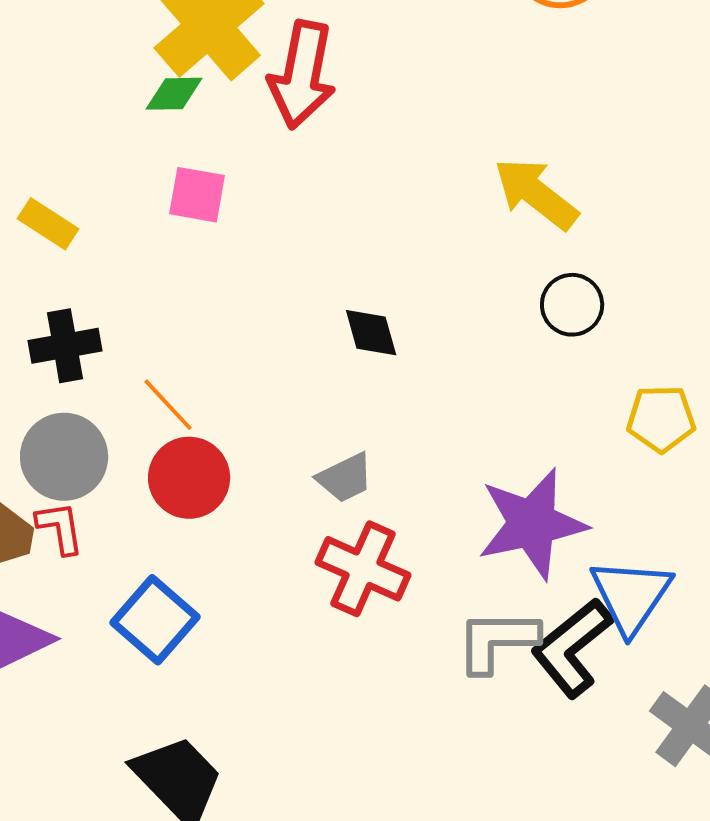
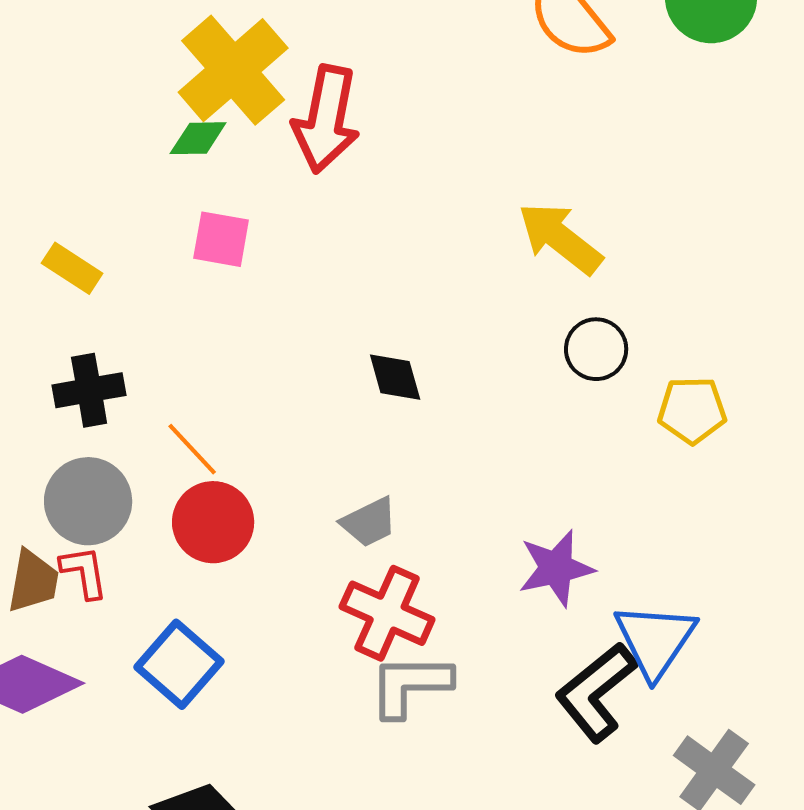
yellow pentagon: (661, 419) -> (692, 410), moved
purple star: (532, 524) -> (556, 568), size x0.7
gray L-shape: (497, 641) -> (410, 685), moved

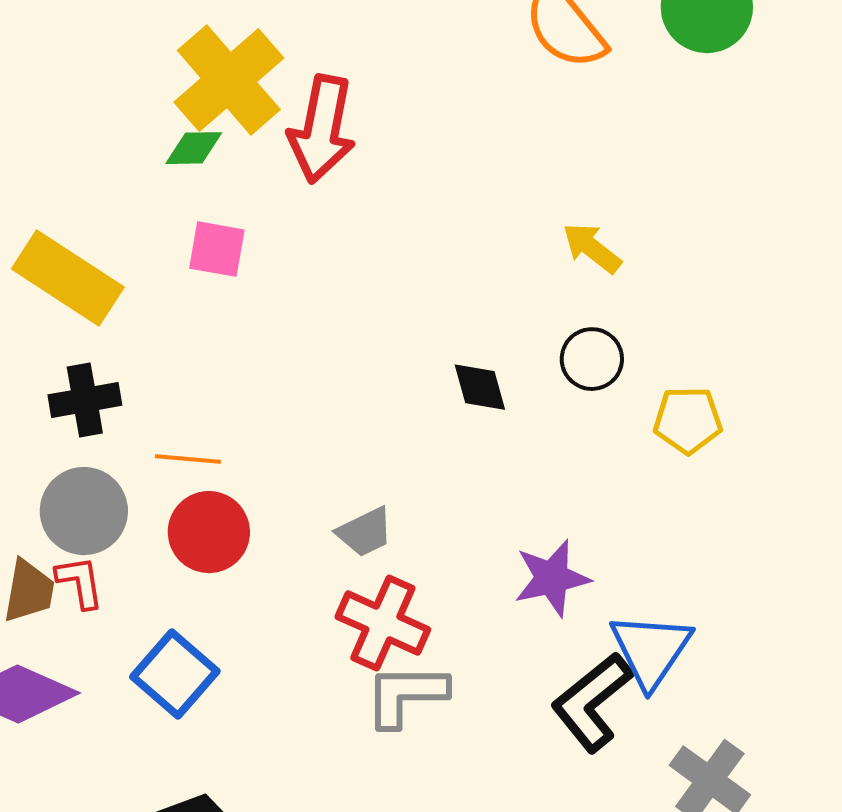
yellow arrow: (560, 238) -> (592, 248), moved, size x0.7
yellow rectangle: (72, 268) -> (68, 278), size x1.8
black diamond: (395, 377) -> (480, 387), moved
orange line: (192, 449) -> (188, 459), turned -42

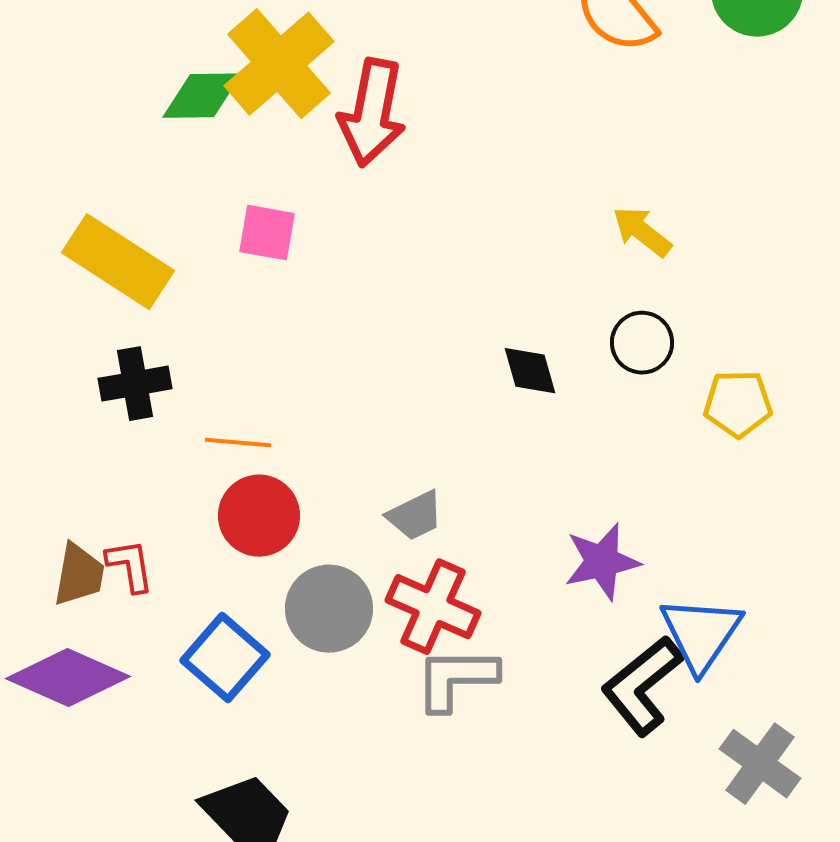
green diamond: (194, 148) -> (202, 96), moved, size x1.4
gray circle: (84, 511) -> (329, 609), moved

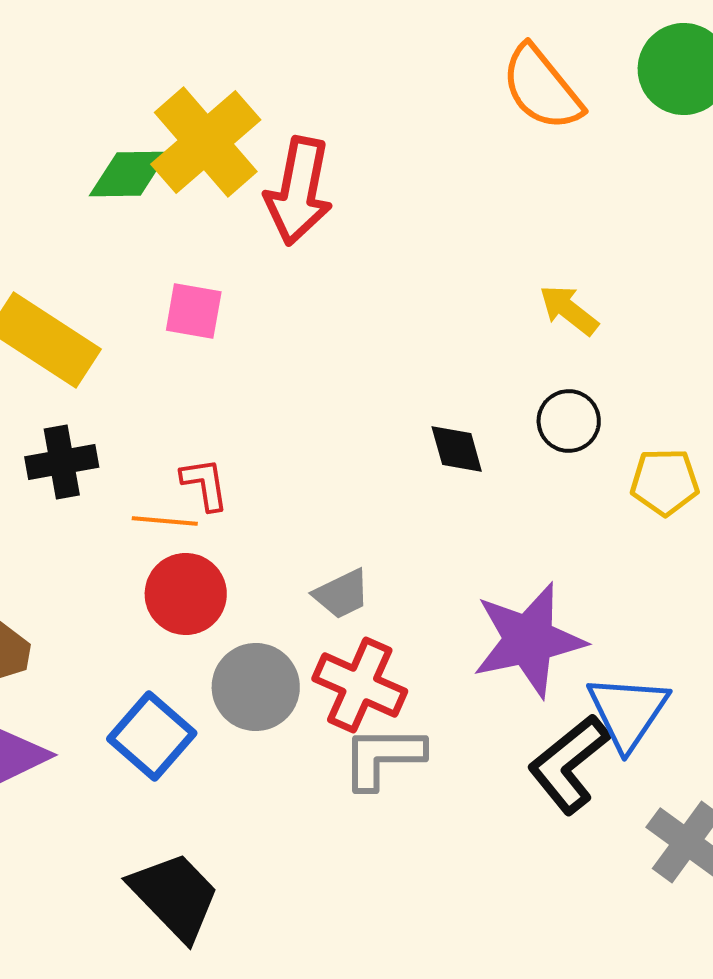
purple star: (602, 562) -> (529, 640), size x1.5
red L-shape: (130, 566) -> (205, 484), moved

